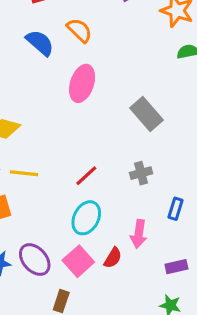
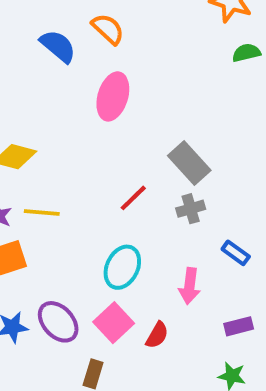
gray rectangle: (146, 114) -> (189, 163), moved
red line: (86, 176) -> (133, 198), moved
blue rectangle: (176, 209) -> (236, 253), turned -70
red semicircle: (113, 258) -> (157, 335), moved

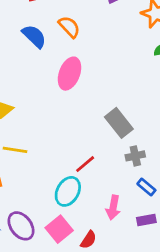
red line: (133, 198) -> (85, 164), moved
gray cross: (191, 209) -> (135, 156), moved
purple rectangle: (239, 326) -> (146, 220), moved

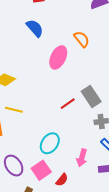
orange semicircle: (69, 27) -> (82, 39), moved
red line: (85, 164) -> (68, 104), moved

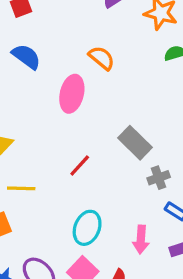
red line: (68, 104) -> (80, 165), moved

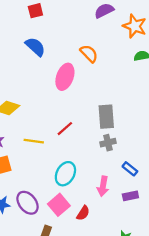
gray rectangle: (135, 143) -> (106, 117), turned 35
gray cross: (159, 178) -> (108, 143), moved
yellow line: (21, 188) -> (34, 141), moved

